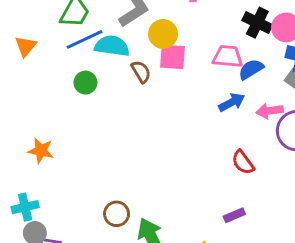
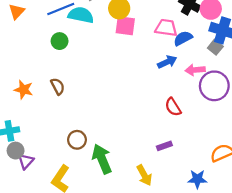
brown semicircle: (141, 72) -> (58, 86), moved

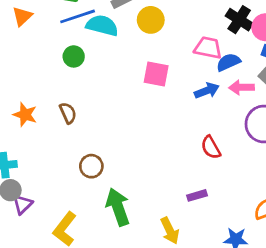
pink square: (125, 26) -> (156, 74), moved
pink arrow: (195, 70) -> (241, 87), moved
brown circle: (77, 140) -> (91, 166), moved

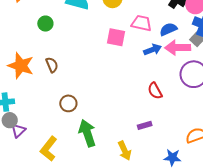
pink trapezoid: (208, 48) -> (142, 23), moved
green circle: (74, 56) -> (45, 24), moved
pink arrow: (241, 87) -> (178, 48), size x1.4
orange star: (25, 115) -> (21, 66), size x1.5

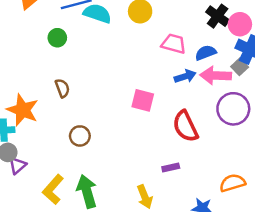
pink square: (116, 37) -> (143, 100), moved
orange star: (21, 66) -> (23, 110), moved
red semicircle: (155, 91) -> (185, 126), size x1.5
green arrow: (87, 133) -> (87, 191), moved

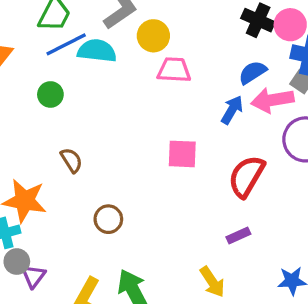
pink trapezoid: (174, 44) -> (174, 70), moved
blue arrow: (185, 76) -> (232, 110), turned -30
red semicircle: (185, 126) -> (246, 176), turned 68

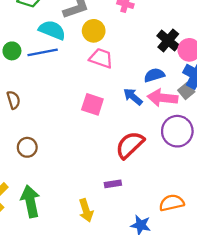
blue line: (66, 44) -> (43, 52), moved
blue arrow: (232, 110) -> (133, 97), turned -96
pink square: (182, 154) -> (92, 104), moved

